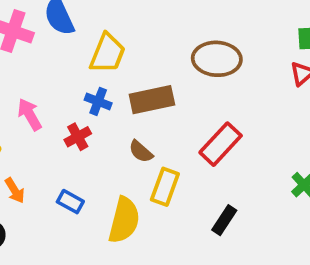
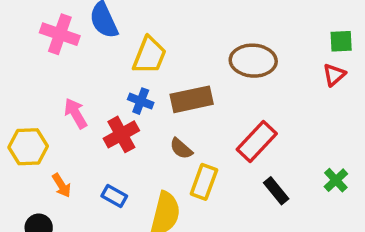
red cross: (78, 137) -> (121, 134), size x1.4
black rectangle: (224, 220) -> (276, 191), moved, turned -72

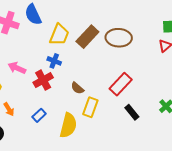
brown rectangle: (192, 99) -> (87, 37), moved, turned -35
pink arrow: (76, 113) -> (17, 68), turned -36
blue rectangle: (114, 196) -> (39, 115), turned -72

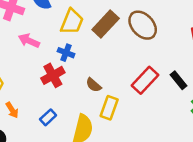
brown ellipse: (119, 38) -> (143, 25), turned 45
pink arrow: (17, 68) -> (29, 41), moved
black rectangle: (132, 112) -> (179, 80), moved

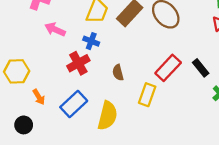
brown semicircle: (94, 85) -> (118, 73), turned 35
yellow rectangle: (109, 108) -> (147, 95), moved
blue rectangle: (48, 117) -> (74, 104), size x1.6

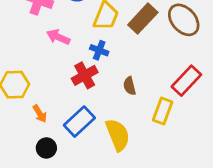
yellow semicircle: (108, 116) -> (118, 135), turned -36
black circle: (24, 125) -> (46, 148), moved

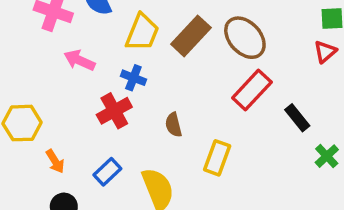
red rectangle: (186, 81) -> (252, 90), moved
blue rectangle: (79, 122) -> (107, 172), size x0.7

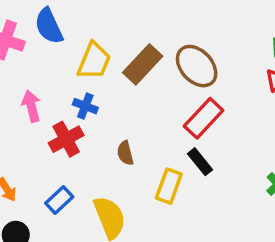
pink arrow: (79, 60) -> (31, 106), moved, turned 52
black rectangle: (297, 118) -> (200, 162), moved

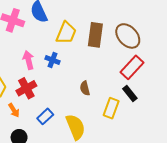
brown rectangle: (143, 64) -> (95, 35), turned -35
blue cross: (85, 106) -> (53, 60), moved
red cross: (66, 139) -> (26, 88), moved

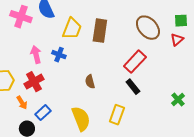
brown ellipse: (128, 36) -> (148, 28), moved
yellow rectangle: (111, 108) -> (117, 115), moved
blue rectangle: (45, 116) -> (43, 113), moved

